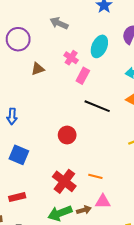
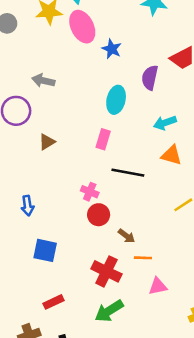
gray arrow: (59, 23) -> (43, 81), moved
pink cross: (71, 58) -> (90, 192), moved
brown arrow: (84, 210) -> (127, 236), moved, turned 64

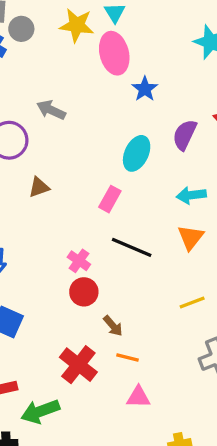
orange triangle: (171, 155) -> (191, 237), turned 40
green arrow: (109, 311) -> (40, 411), moved

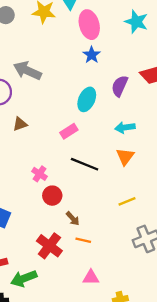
pink ellipse: (114, 53) -> (89, 25), moved
gray arrow: (51, 110) -> (27, 71), size x1.4
pink rectangle: (110, 199) -> (69, 131), turned 30
pink cross: (79, 261) -> (40, 174), moved
pink triangle: (138, 397) -> (91, 277), moved

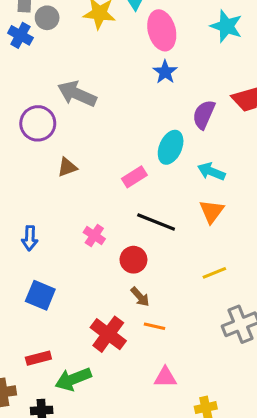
cyan ellipse: (87, 99) -> (171, 147), moved
cyan arrow: (125, 128) -> (211, 171), turned 30
red circle: (52, 196) -> (133, 260), moved

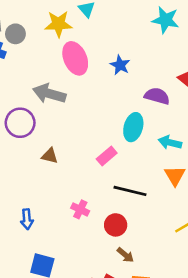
pink ellipse: (162, 30) -> (75, 58), moved
purple semicircle: (204, 114) -> (157, 96), turned 90
brown triangle: (67, 167) -> (50, 156), turned 42

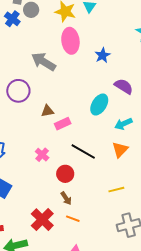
purple circle: (20, 123) -> (18, 91), moved
cyan arrow: (170, 142) -> (123, 124), turned -54
brown triangle: (50, 156) -> (47, 111), moved, turned -40
pink rectangle: (107, 156) -> (63, 124), moved

